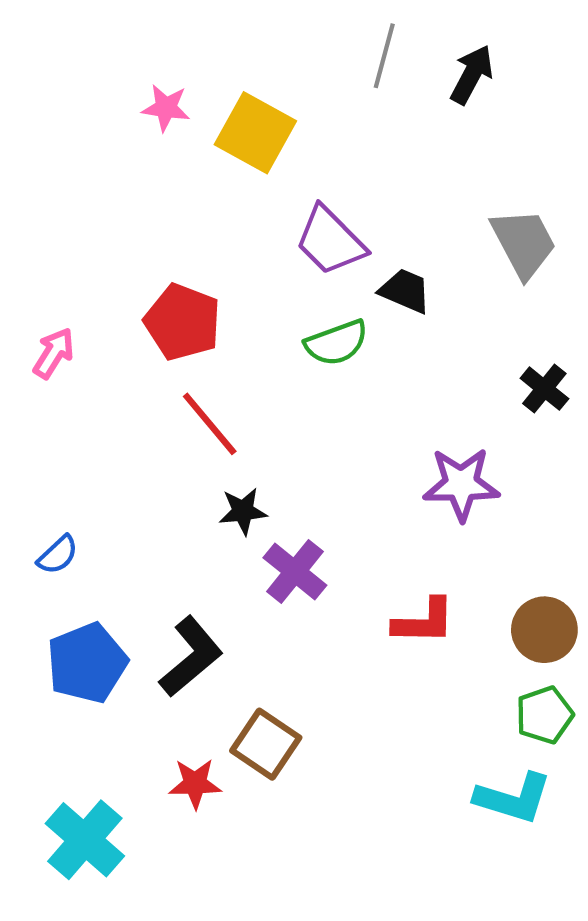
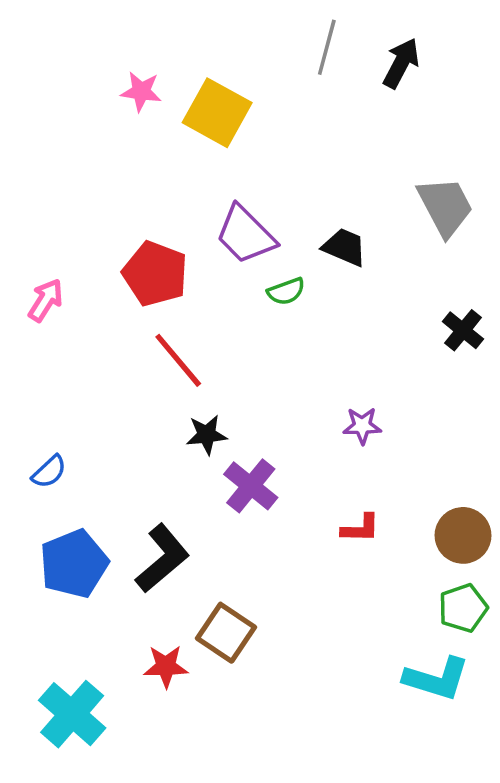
purple trapezoid: (330, 241) -> (245, 235), moved
green semicircle: (336, 343) -> (286, 291), size x0.7
purple star: (461, 484) -> (362, 426), moved, size x0.6
red L-shape: (424, 621) -> (360, 528), size x0.7

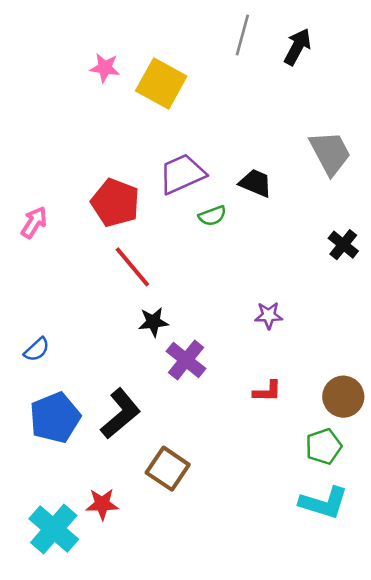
purple trapezoid: (245, 235) -> (182, 174), turned 111
green pentagon: (463, 608) -> (324, 446), moved
red star: (166, 666) -> (102, 504), moved

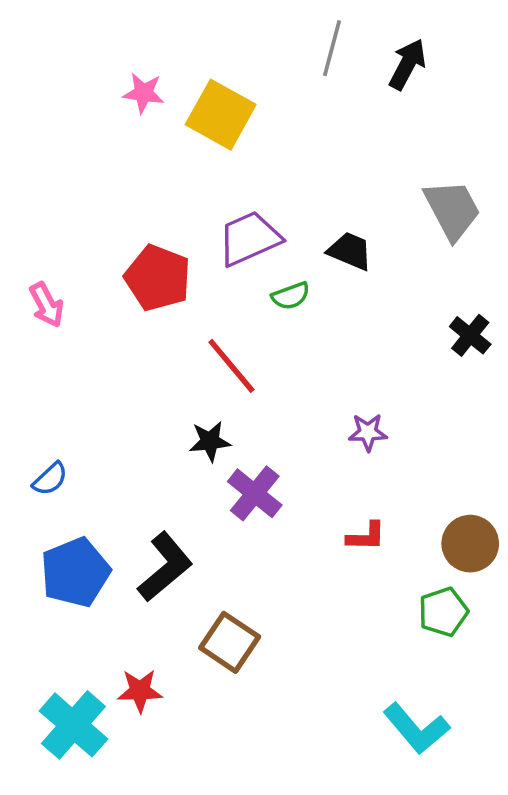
pink arrow: (34, 222) -> (47, 305), turned 120
red line: (132, 267) -> (231, 366), moved
cyan L-shape: (324, 503) -> (416, 728), moved, turned 33

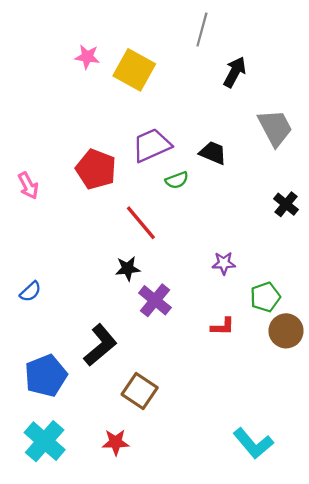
black arrow: (407, 64) -> (235, 72), moved
blue pentagon: (75, 572) -> (46, 376), moved
green pentagon: (443, 612) -> (265, 297), moved
red star: (140, 691) -> (116, 442), moved

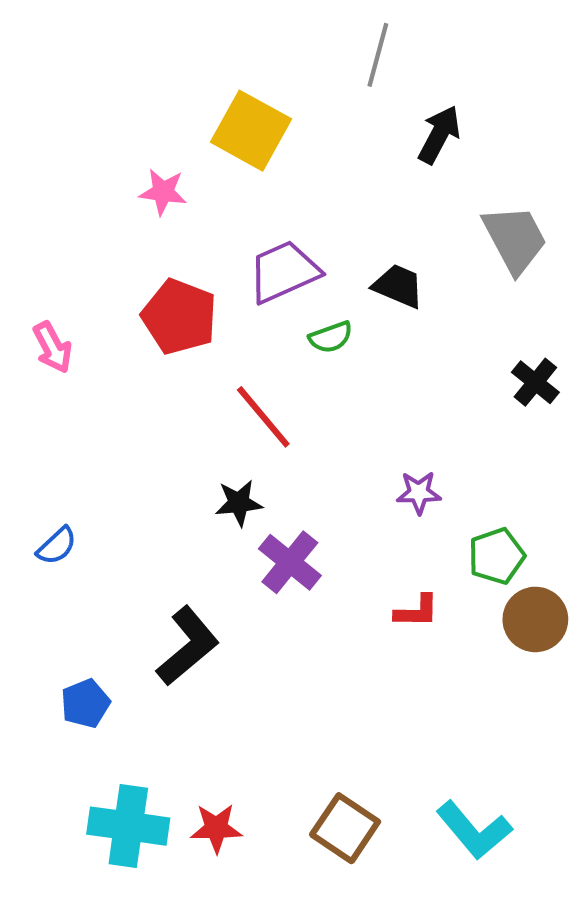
pink star: (87, 57) -> (163, 192), moved
blue pentagon: (46, 376) -> (85, 703), size x0.6
brown square: (140, 391) -> (345, 828), moved
cyan cross: (45, 441) -> (128, 826), moved, turned -33

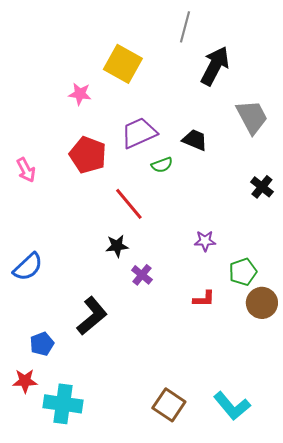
black arrow: (439, 135) -> (215, 66), size x1.4
blue semicircle: (57, 546) -> (28, 267), size x1.5
purple cross: (290, 562) -> (142, 275), size x0.7
red star: (216, 828) -> (25, 381), moved

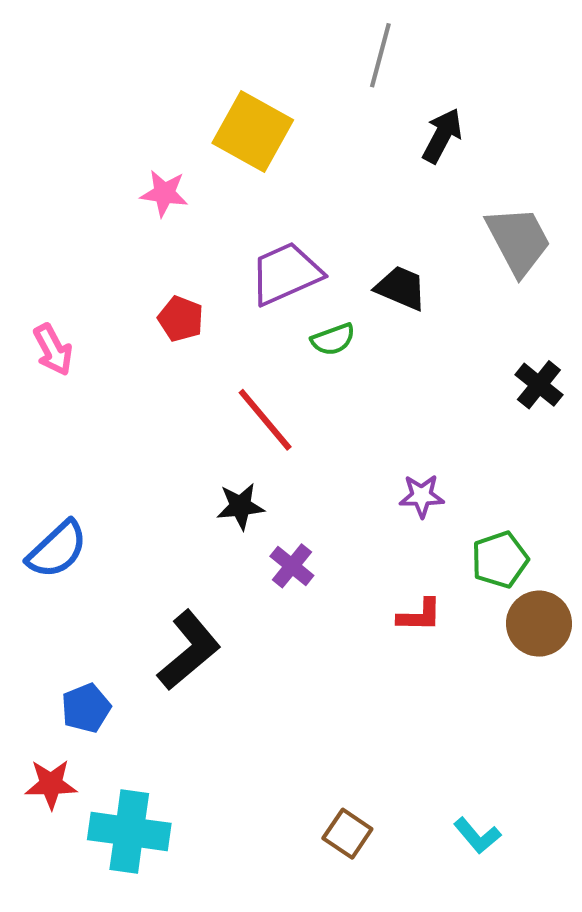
black arrow: (215, 66) -> (442, 136), size x0.7
red pentagon: (88, 155) -> (181, 319), size x0.6
brown square: (169, 405) -> (347, 834), size x0.7
cyan L-shape: (232, 406) -> (477, 836), size x0.6

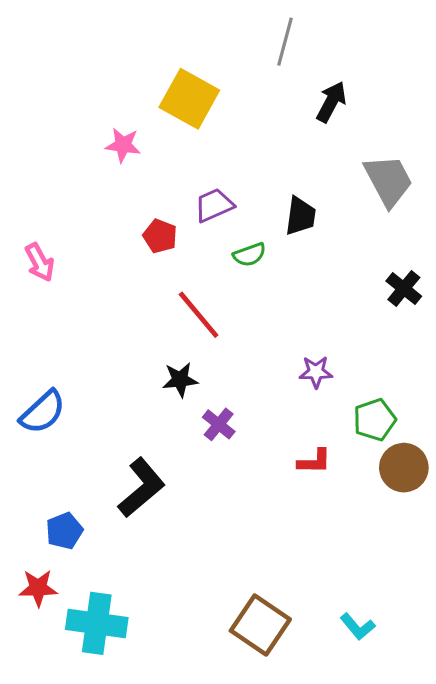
purple trapezoid: (286, 274) -> (214, 205), size x0.7
black trapezoid: (401, 288) -> (300, 216), turned 75
red pentagon: (181, 319) -> (160, 236), moved
brown square: (347, 834) -> (260, 625), size x1.6

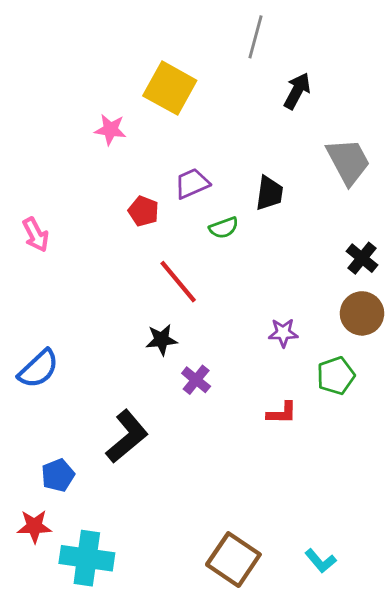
brown circle: (404, 468) -> (362, 313), moved

